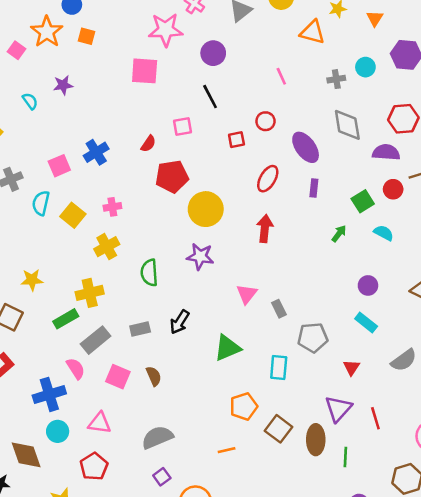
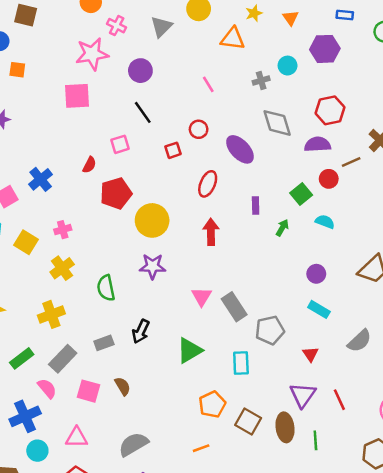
purple rectangle: (314, 188) -> (256, 206), moved
gray rectangle: (279, 309) -> (234, 307), size x1.6
green rectangle: (66, 319) -> (22, 358), moved

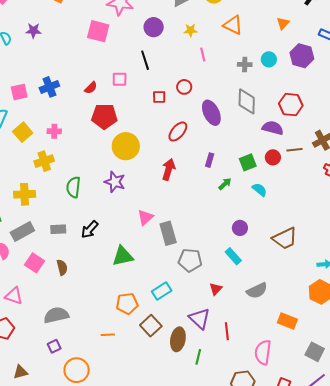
yellow star: (254, 13) -> (191, 30), moved
cyan rectangle: (241, 363) -> (162, 291), moved, turned 42
purple triangle: (303, 395) -> (200, 319), turned -40

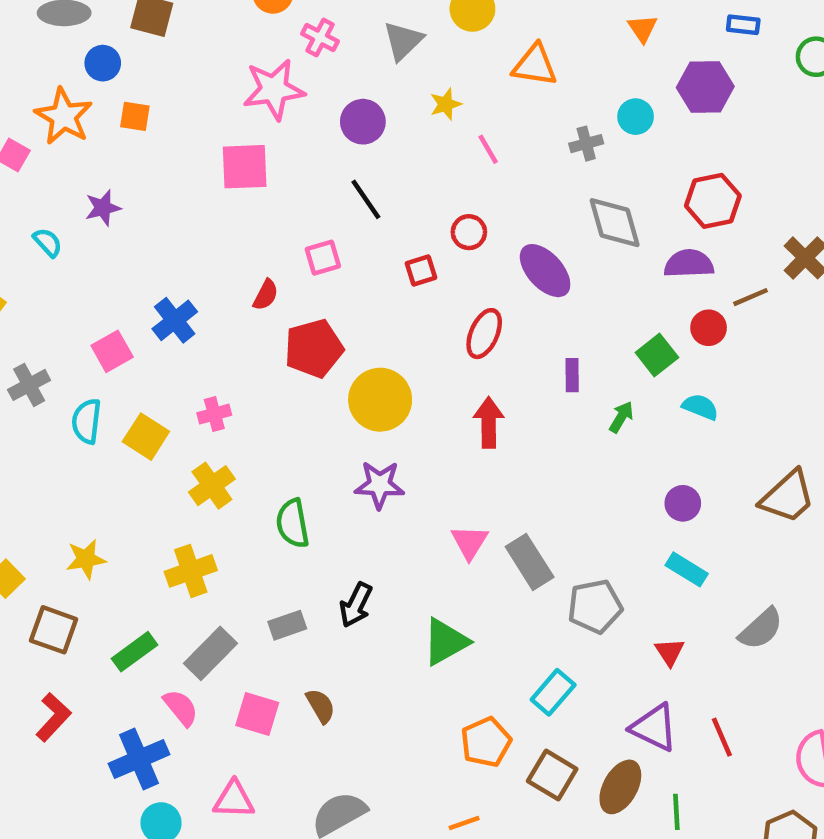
brown ellipse: (178, 339) -> (620, 787), turned 35

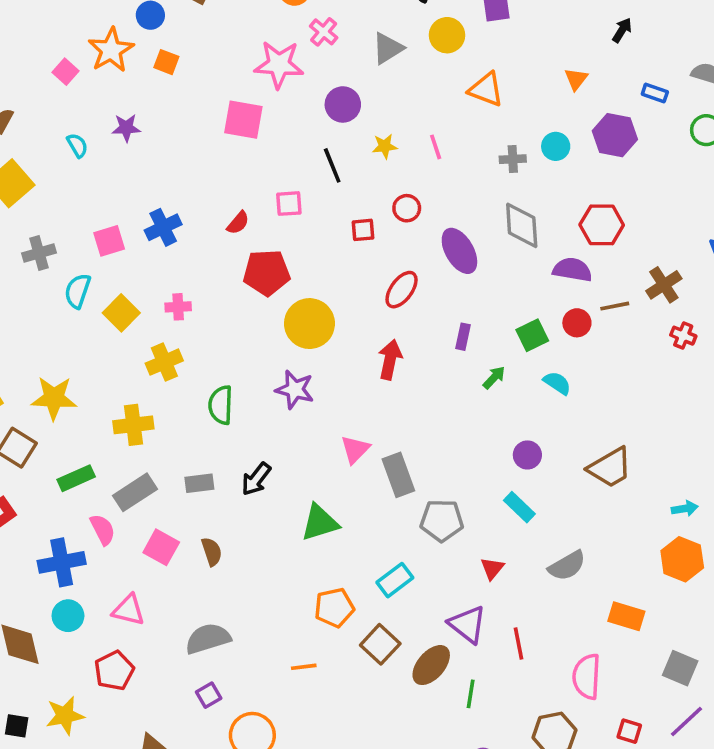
yellow star: (446, 104) -> (385, 146), moved
yellow star: (86, 559) -> (54, 398), size x1.4

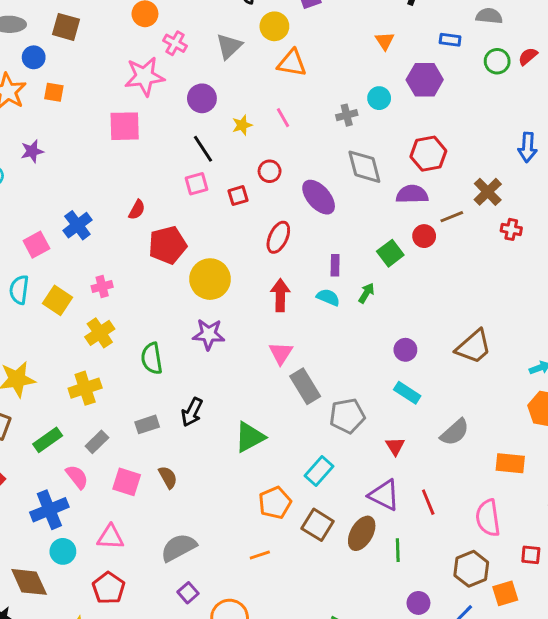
orange triangle: (486, 89) -> (292, 63), moved
pink square: (289, 204) -> (196, 184), moved
cyan semicircle: (557, 383) -> (328, 297), moved
pink triangle: (355, 449) -> (281, 353), moved
gray rectangle: (135, 492) -> (97, 442), size x0.7

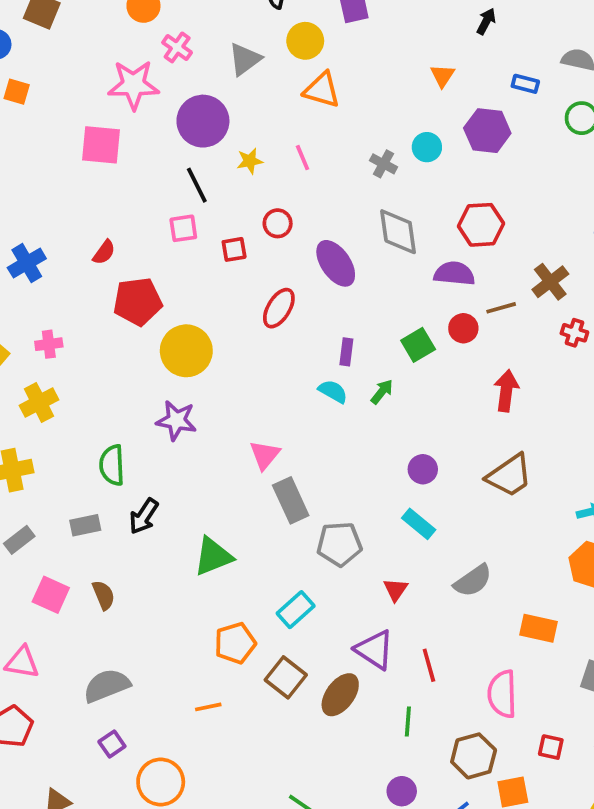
purple circle: (202, 98) -> (203, 121), size x1.4
gray cross: (347, 115) -> (383, 164), turned 36
red arrow: (280, 295) -> (506, 391), moved
green semicircle: (152, 358) -> (112, 465), moved
green line: (398, 550) -> (408, 722), moved

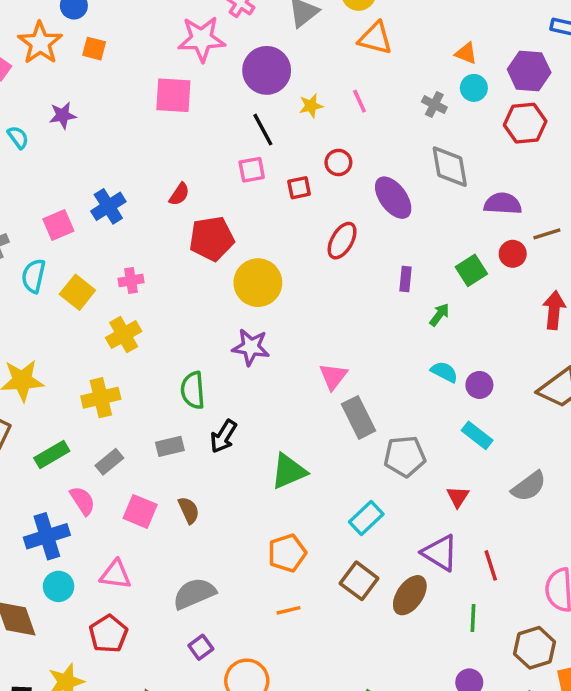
orange triangle: (442, 76) -> (466, 53), moved, turned -40
red hexagon: (481, 225) -> (525, 123), moved
cyan semicircle: (333, 391) -> (444, 372), moved
orange pentagon: (235, 643) -> (287, 553), moved

